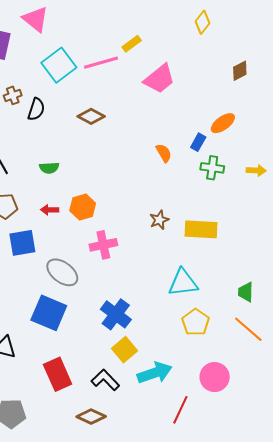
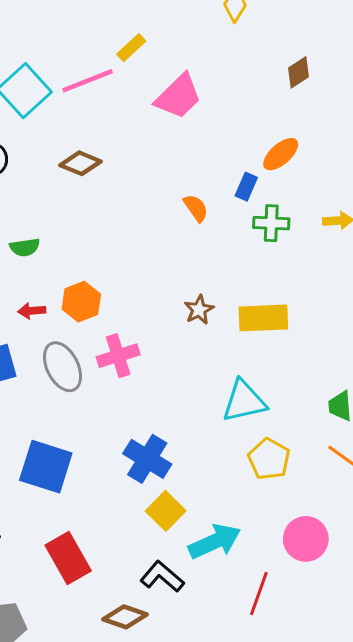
gray ellipse: (62, 272) -> (63, 367), moved, turned 32
black L-shape: (105, 380) -> (162, 577), moved

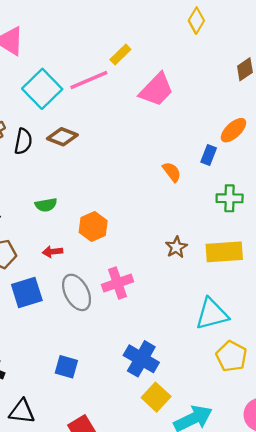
brown diamond: (80, 163) -> (62, 137), moved
green cross: (271, 223) -> (230, 198), moved
orange hexagon: (81, 302) -> (93, 227), moved
blue square: (46, 467) -> (66, 367), size x0.6

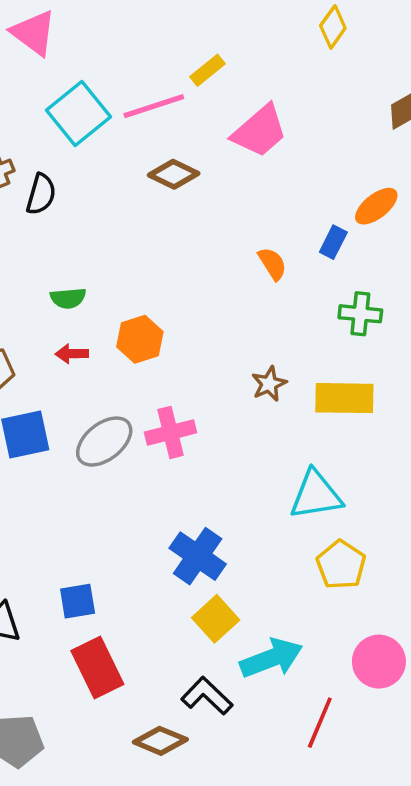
brown diamond: (62, 137) -> (174, 174), moved
red arrow: (52, 252) -> (72, 354), moved
gray ellipse: (77, 292) -> (104, 442), turned 75
blue square: (66, 367) -> (78, 601), moved, turned -30

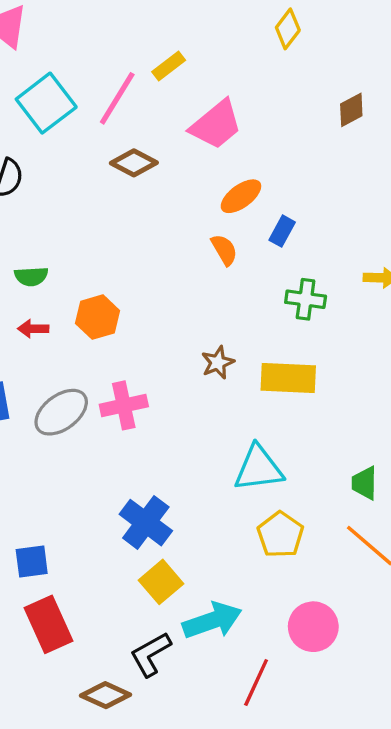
pink line: (154, 106) -> (117, 98), turned -42
orange ellipse: (376, 206) -> (241, 196), moved
black L-shape: (207, 696) -> (151, 654), turned -75

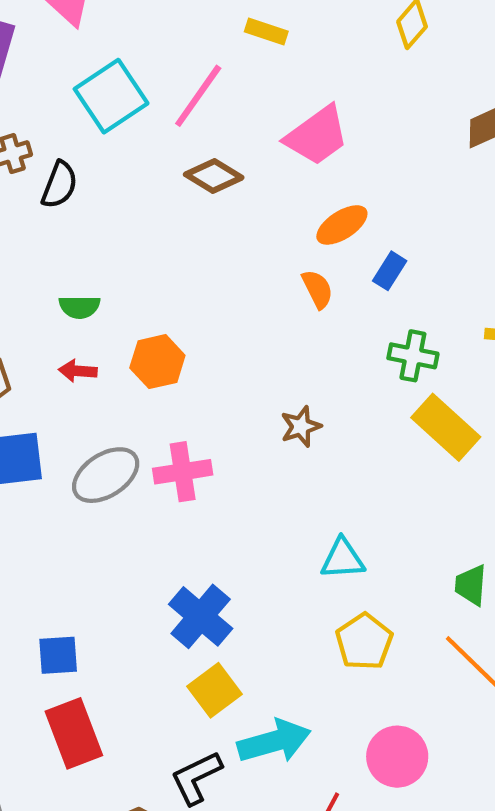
yellow rectangle: (169, 66) -> (266, 31), moved, turned 52
yellow rectangle: (288, 378) -> (446, 427), moved, turned 36
cyan triangle: (259, 468) -> (343, 559), size x0.7

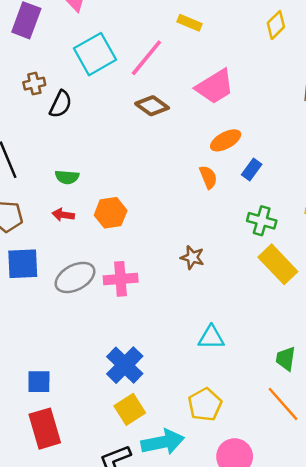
brown star: (301, 426) -> (192, 257), turned 30
yellow pentagon: (364, 642) -> (205, 405), moved

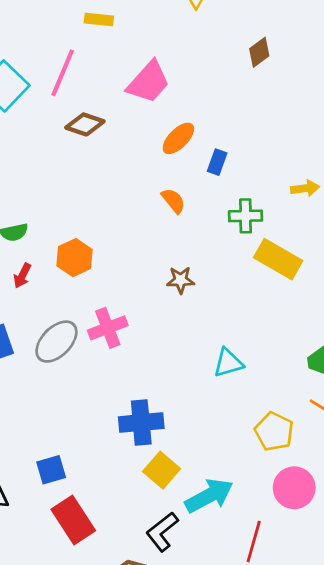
orange semicircle: (208, 177) -> (173, 201), moved
red arrow: (63, 215) -> (22, 276), turned -55
blue cross: (125, 365) -> (141, 423), turned -33
yellow pentagon: (205, 405) -> (274, 432), moved

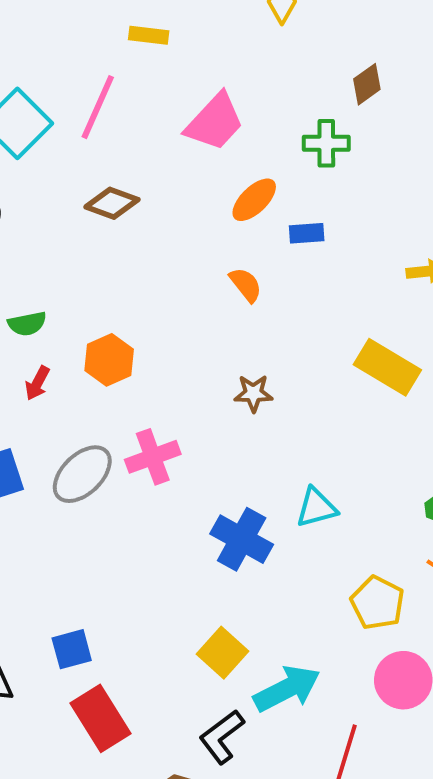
brown diamond: (85, 124) -> (112, 203), moved
blue rectangle: (217, 162) -> (307, 233), turned 65
green cross: (246, 216) -> (326, 143), moved
blue cross: (141, 423) -> (242, 539), moved, turned 33

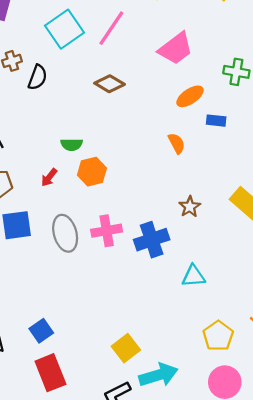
green semicircle: (27, 324) -> (72, 145), moved
brown star: (253, 393) -> (190, 207), moved, turned 30
gray ellipse: (82, 474) -> (65, 233), turned -72
blue cross: (242, 539) -> (152, 240), moved, turned 32
blue square: (72, 649) -> (41, 331), turned -30

